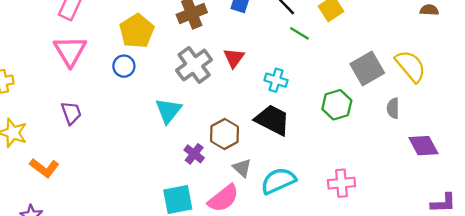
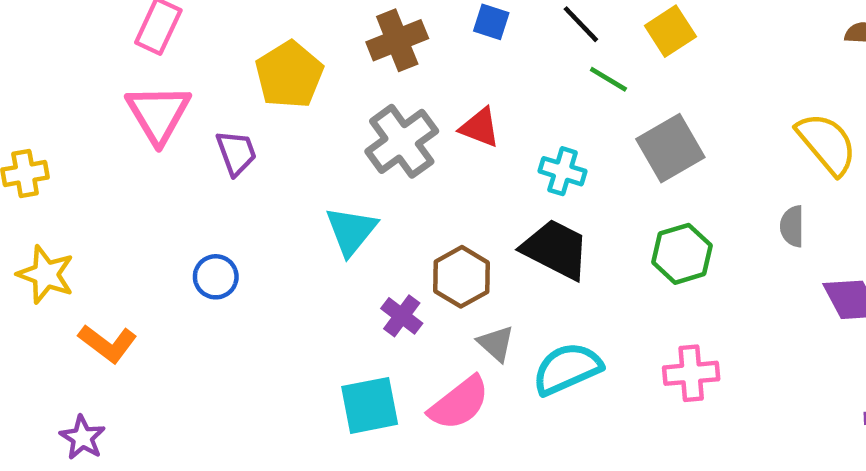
red triangle: (234, 58) -> (480, 128), turned -45
blue circle: (124, 66) -> (216, 277), moved
gray square: (367, 68) -> (670, 148), moved
green hexagon: (337, 105) -> (682, 254), moved
purple trapezoid: (71, 113) -> (236, 153), moved

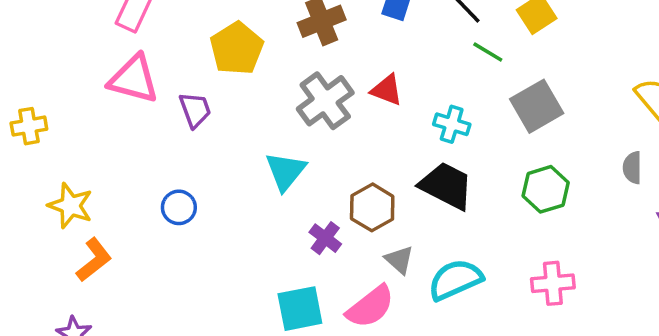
pink triangle: (158, 114) -> (134, 79), turned -44
yellow star: (46, 275) -> (70, 206), moved
orange L-shape: (108, 343) -> (94, 260), turned -75

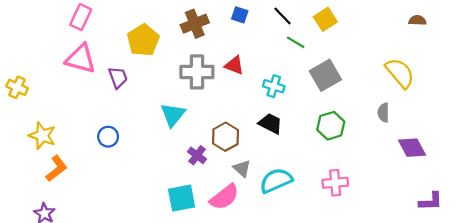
gray cross: (325, 101) -> (197, 72), turned 36
yellow cross: (29, 126) -> (17, 87), turned 35
black trapezoid: (446, 186) -> (270, 124), size x0.7

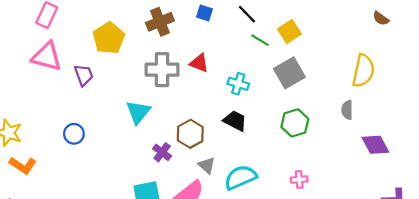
yellow square: (325, 19) -> (289, 32), moved
brown semicircle: (417, 20) -> (381, 18), turned -147
yellow semicircle: (400, 73) -> (363, 71), turned 52
orange L-shape: (57, 168) -> (23, 165), turned 72
pink cross: (335, 183) -> (299, 179), size x0.7

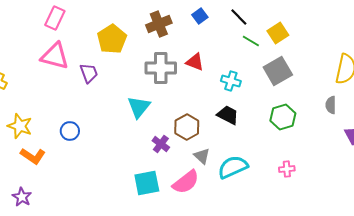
blue square: (205, 13) -> (200, 16), turned 35
blue circle: (74, 134) -> (70, 131), moved

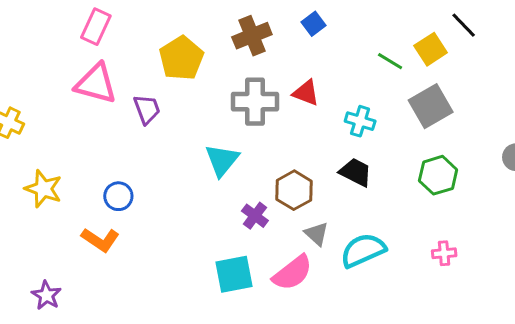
black line: (239, 17) -> (464, 25), moved
orange L-shape: (33, 156) -> (100, 240), moved

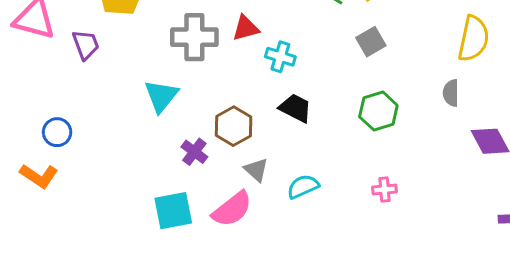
red triangle: (306, 93) -> (246, 28), turned -36
gray square: (431, 106) -> (371, 42), size x0.7
cyan cross: (360, 121) -> (280, 57), moved
cyan semicircle: (363, 250) -> (303, 186), size x0.7

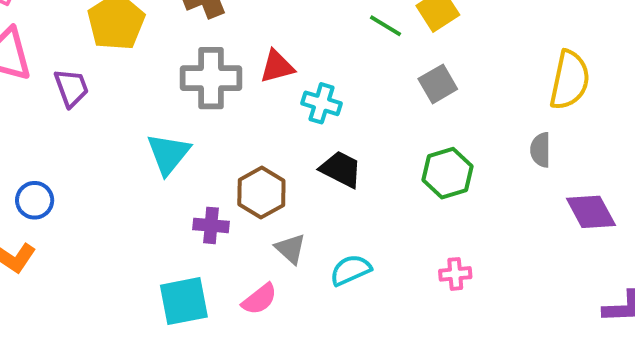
purple cross: (194, 152) -> (211, 225), turned -32
pink semicircle: (232, 209) -> (259, 299), size x0.7

